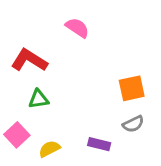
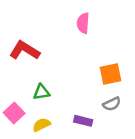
pink semicircle: (77, 28) -> (83, 23), moved, turned -120
green triangle: (39, 99) -> (41, 92), moved

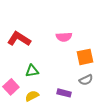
pink semicircle: (83, 23) -> (64, 37), moved, turned -98

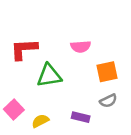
red L-shape: (19, 39) -> (24, 49), turned -35
green triangle: (32, 71) -> (49, 76), moved, size x1.5

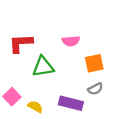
purple rectangle: (81, 117) -> (71, 103), size x1.5
yellow semicircle: (40, 121) -> (35, 107), turned 56

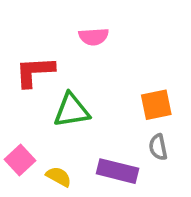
pink semicircle: (71, 41) -> (94, 37), moved
gray semicircle: (95, 89) -> (158, 147), turned 104

